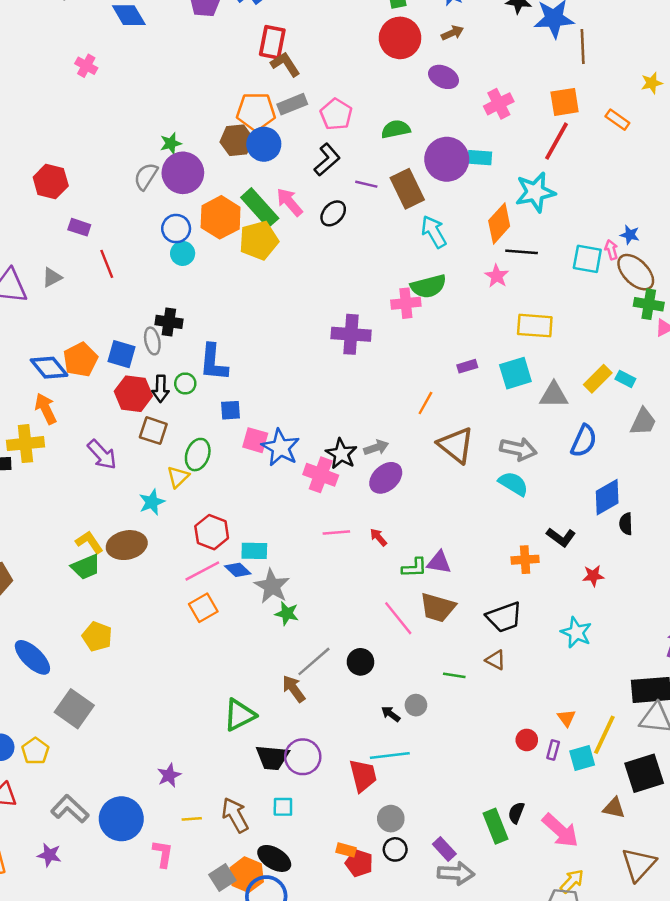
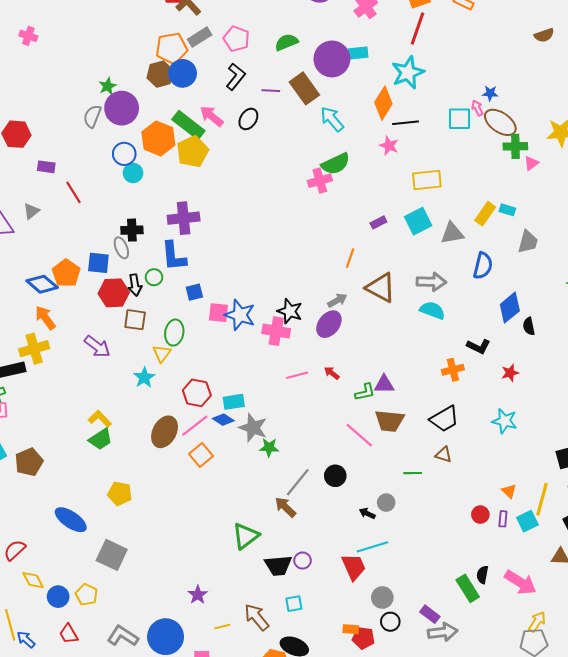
purple cross: (351, 334) -> (184, 218), moved
gray arrow: (376, 448) -> (337, 300), moved
brown ellipse: (127, 545) -> (165, 432), moved, turned -40
purple circle: (303, 757) -> (303, 561), size x0.6

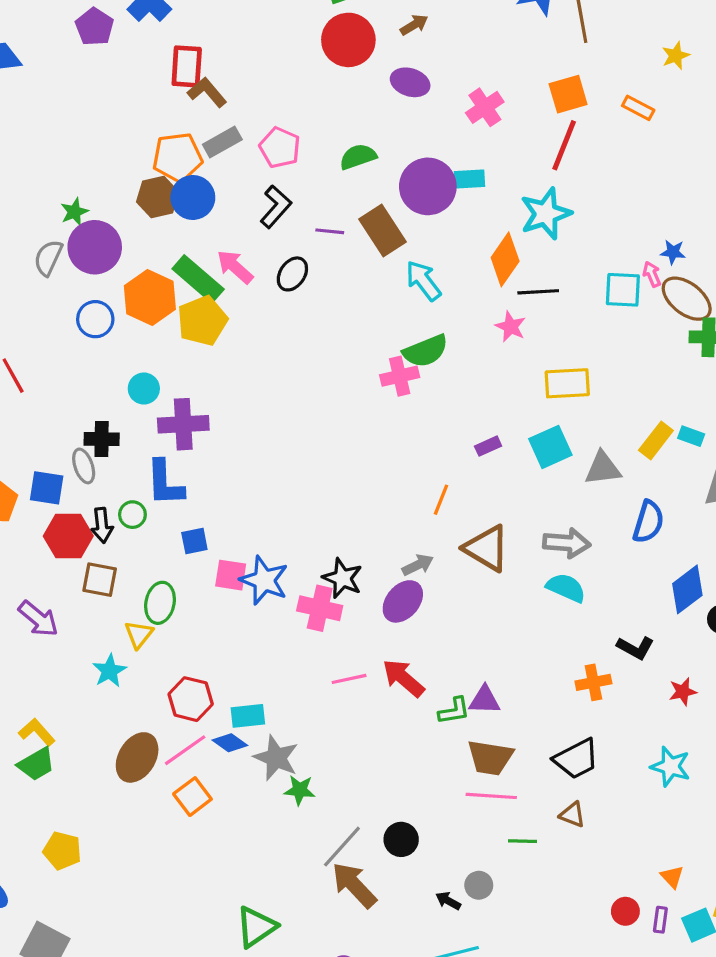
cyan circle: (133, 173) -> (144, 389), moved
red arrow: (332, 373) -> (403, 678), size x1.8
pink line: (359, 435) -> (491, 796), moved, turned -40
brown arrow: (285, 507) -> (354, 885), moved, size x1.4

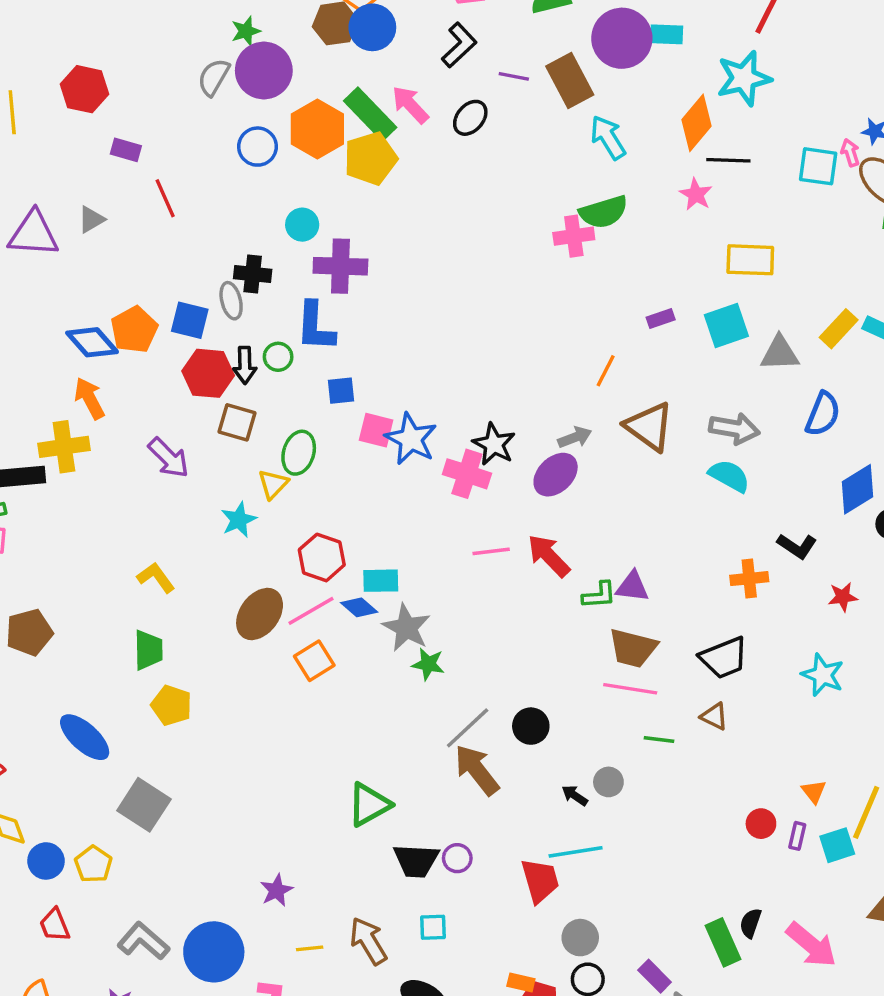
green trapezoid: (36, 764) -> (148, 650), moved, turned -66

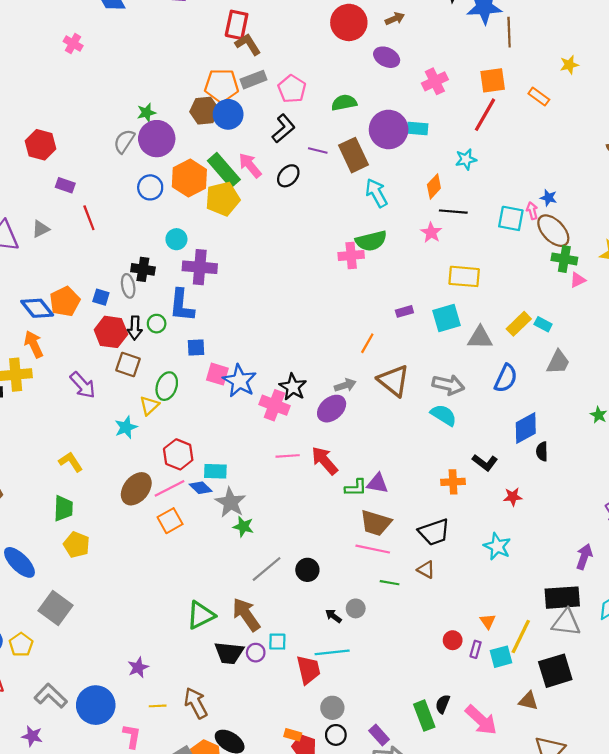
cyan star: (744, 78) -> (466, 159), size x0.6
orange diamond: (697, 123) -> (434, 186), size x0.7
blue square: (190, 320) -> (101, 297), size x0.7
brown arrow: (477, 770) -> (246, 615), moved
cyan square: (433, 927) -> (277, 642), moved

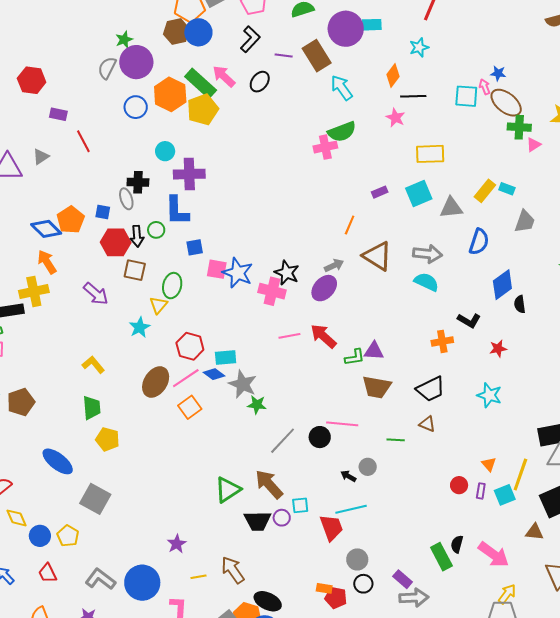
pink line: (373, 549) -> (342, 424), moved

